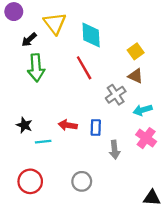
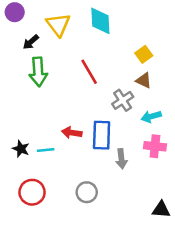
cyan diamond: (91, 35) -> (100, 21), moved
black star: (24, 125) -> (21, 149), moved
blue rectangle: (96, 128) -> (102, 135), size x1.6
pink cross: (146, 138) -> (155, 146), turned -30

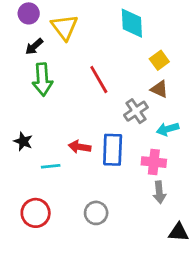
purple circle: (15, 12) -> (29, 13), moved
cyan diamond: (100, 21) -> (132, 23), moved
pink cross: (155, 146) -> (154, 162), moved
black star: (21, 149) -> (23, 141), moved
gray arrow: (121, 159) -> (159, 192), moved

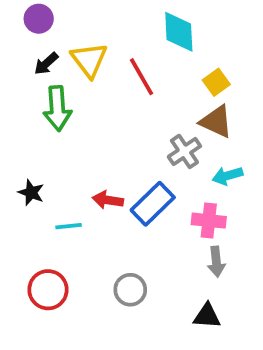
yellow triangle: (64, 27) -> (89, 60), moved
red line: (99, 79) -> (141, 77), moved
brown triangle: (159, 89) -> (216, 122), size x1.4
blue rectangle: (113, 150) -> (153, 204), turned 44
black triangle: (179, 232) -> (207, 316), moved

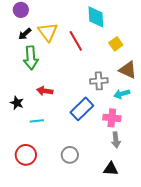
brown triangle: (216, 122) -> (128, 70), moved
gray cross: (184, 151) -> (99, 81), turned 30
red arrow: (108, 200) -> (45, 91), moved

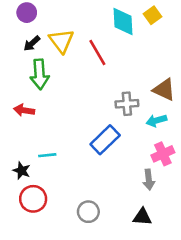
yellow square: (116, 44) -> (153, 15), moved
red arrow: (45, 91) -> (24, 110), moved
black star: (17, 103) -> (22, 171), moved
pink cross: (112, 118) -> (163, 154), moved, turned -30
gray circle: (70, 155) -> (88, 212), moved

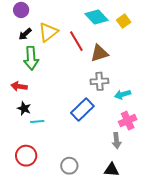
yellow square: (153, 15) -> (124, 21), moved
cyan diamond: (123, 22) -> (96, 17), turned -40
yellow triangle: (61, 41) -> (48, 32), turned 30
brown triangle: (164, 90) -> (99, 53), moved, turned -42
black star: (22, 171) -> (24, 108), moved

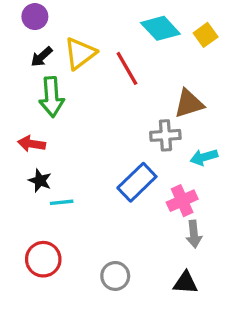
brown triangle: (99, 53) -> (189, 104), moved
pink cross: (128, 121) -> (182, 201), moved

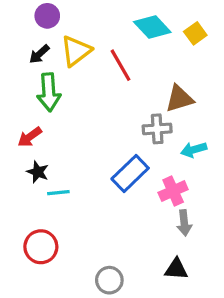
purple circle: (35, 17) -> (47, 16), moved
red arrow: (32, 144) -> (30, 137), turned -45
gray circle: (115, 276) -> (109, 280), moved

